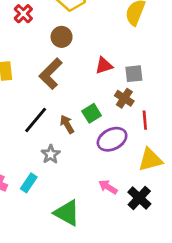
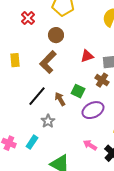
green square: (92, 113) -> (78, 91), turned -32

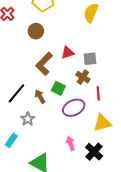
brown L-shape: (48, 62) -> (44, 64), moved
pink arrow: (90, 145) -> (71, 143), turned 40

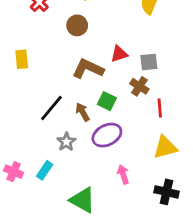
brown L-shape: (44, 64) -> (88, 69), turned 70
purple ellipse: (74, 108) -> (107, 135), moved
black cross: (94, 152) -> (166, 192), moved, turned -30

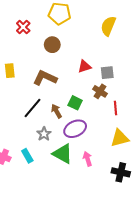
brown L-shape: (88, 69) -> (45, 78), moved
cyan rectangle: (45, 170) -> (27, 156), turned -64
green triangle: (83, 200) -> (63, 154), moved

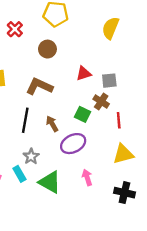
green square: (75, 103) -> (82, 114), moved
black line: (33, 108) -> (25, 120), turned -30
gray star: (44, 134) -> (31, 156), moved
green triangle: (63, 154) -> (50, 182), moved

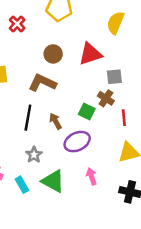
brown circle: (47, 49) -> (53, 54), moved
red triangle: (84, 74) -> (90, 54), moved, size x1.5
cyan rectangle: (19, 174) -> (22, 185), moved

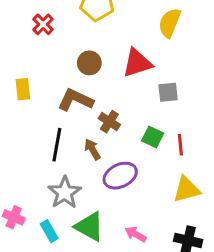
brown cross: (106, 98) -> (109, 122), moved
green square: (87, 112) -> (153, 137), moved
gray star: (34, 155) -> (65, 193), size x1.5
pink arrow: (92, 176) -> (136, 234), moved, turned -42

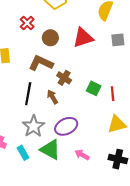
red cross: (43, 24) -> (27, 23), moved
gray square: (168, 92) -> (118, 40), moved
purple ellipse: (120, 176) -> (66, 126), moved

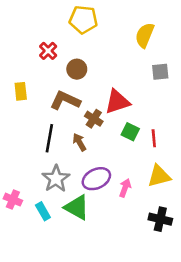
red triangle: (83, 38) -> (117, 102), moved
pink arrow: (82, 155) -> (125, 188), moved, turned 80

